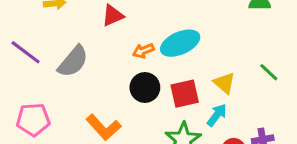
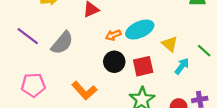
yellow triangle: (224, 83) -> (170, 44), moved
cyan arrow: (217, 115) -> (182, 66), moved

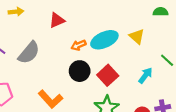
yellow triangle: (170, 44) -> (137, 37), moved
red square: (143, 66) -> (108, 75), turned -30

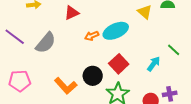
yellow triangle: (137, 37) -> (145, 12), moved
black circle: (80, 71) -> (93, 76), moved

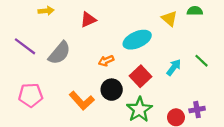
orange arrow: (92, 36) -> (106, 61), moved
cyan arrow: (154, 64) -> (174, 67), moved

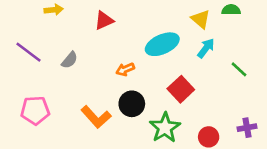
gray semicircle: (59, 53) -> (70, 60), size x0.6
cyan arrow: (174, 67) -> (206, 48), moved
red square: (140, 76) -> (181, 89), moved
purple cross: (197, 110) -> (247, 128), moved

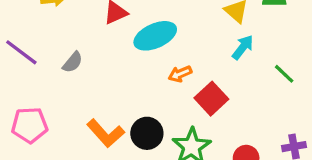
cyan ellipse: (162, 44) -> (155, 36), moved
orange arrow: (125, 69) -> (180, 74), moved
black circle: (132, 104) -> (147, 133), moved

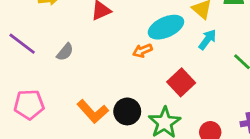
cyan ellipse: (155, 36) -> (166, 27), moved
orange arrow: (180, 74) -> (142, 51), moved

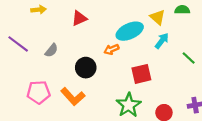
red square: (181, 82) -> (141, 74), turned 30
pink pentagon: (29, 105) -> (39, 92), moved
black circle: (127, 111) -> (86, 68), moved

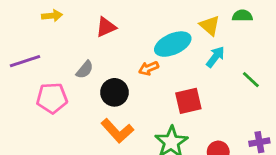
purple line: (18, 44) -> (25, 61), turned -55
gray semicircle: (51, 50) -> (85, 70), moved
pink pentagon: (39, 92) -> (52, 98), moved
orange L-shape: (73, 97) -> (117, 131), moved

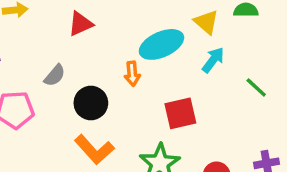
orange arrow: (149, 68) -> (132, 74), turned -72

